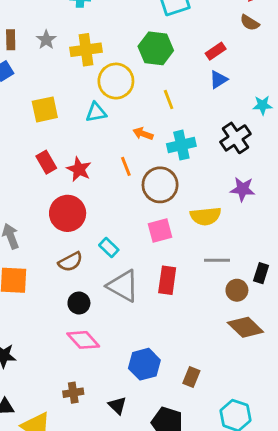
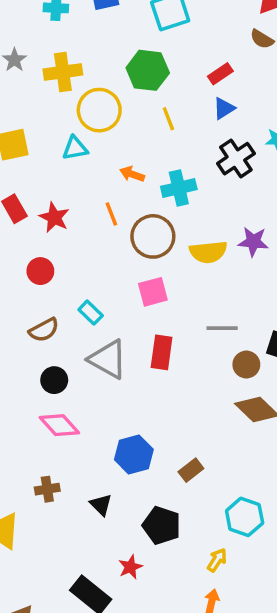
yellow line: (169, 100) -> (168, 119), moved
black cross: (235, 138) -> (236, 159), moved
red circle: (68, 213) -> (40, 271), size x0.6
yellow semicircle: (206, 216) -> (208, 252), moved
brown rectangle: (191, 377) -> (191, 470), turned 30

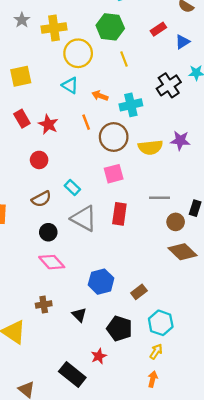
blue triangle: (224, 108) -> (182, 42), moved
cyan triangle: (75, 148) -> (70, 85), moved, turned 42
cyan hexagon: (245, 517) -> (161, 323), moved

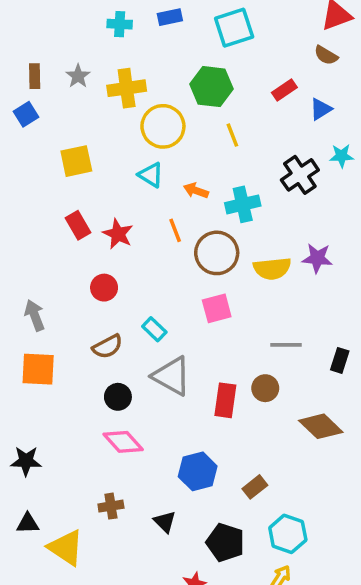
red rectangle: (119, 214) -> (225, 400), moved
brown circle: (176, 222) -> (265, 388), moved

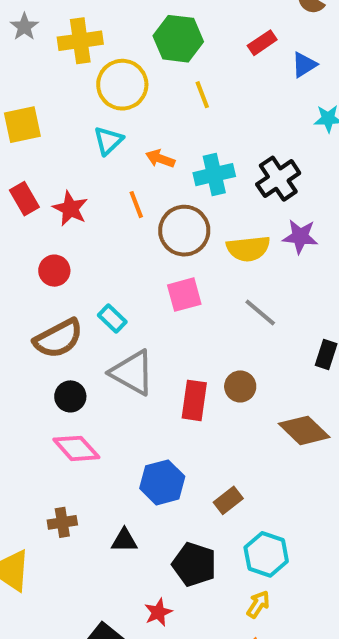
cyan triangle: (151, 175) -> (108, 141), turned 44
black cross: (300, 175) -> (278, 179), moved
gray line: (286, 345) -> (260, 313), moved, turned 40
brown semicircle: (107, 347) -> (58, 339), size x1.4
black triangle: (165, 522) -> (124, 540), turned -45

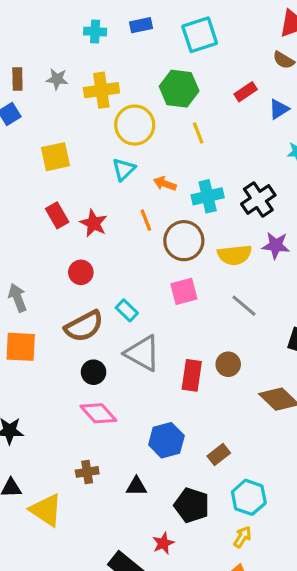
gray star: (24, 27) -> (57, 79), turned -30

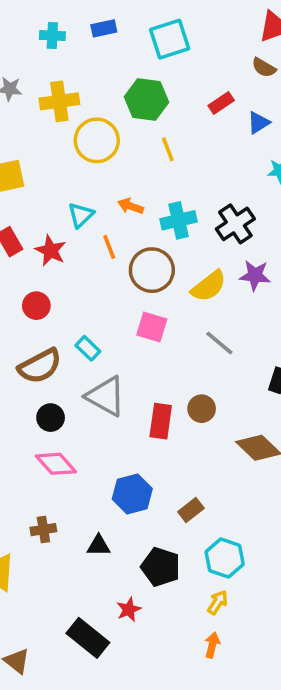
cyan triangle: (124, 169) -> (81, 215), moved
yellow semicircle: (235, 255) -> (209, 286), turned -32
pink square: (184, 291) -> (152, 327), turned 32

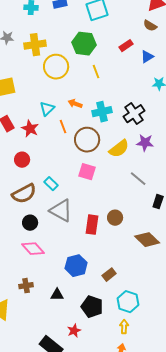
gray line: (219, 343) -> (138, 179), moved
yellow arrow: (218, 602) -> (124, 327), turned -32

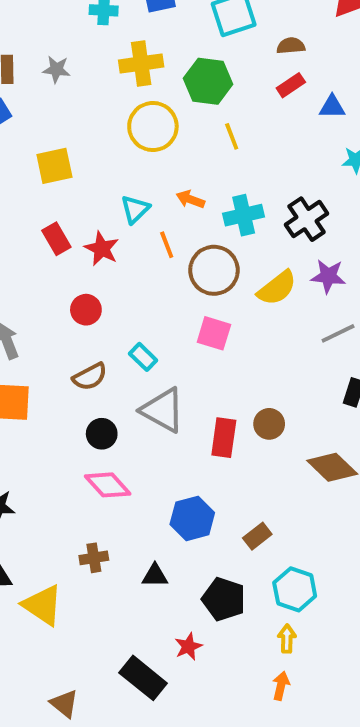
brown semicircle: (150, 26) -> (291, 46), moved, turned 144
yellow cross: (35, 45) -> (141, 63), moved
blue triangle: (147, 57) -> (332, 107), turned 32
gray line: (138, 179) -> (338, 333), moved, turned -66
brown semicircle: (24, 194) -> (90, 377), size x0.7

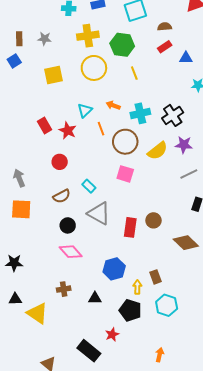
yellow square: (54, 166) -> (54, 75), moved
brown rectangle: (257, 536) -> (156, 277), moved, turned -72
yellow arrow: (287, 639) -> (137, 287), moved

